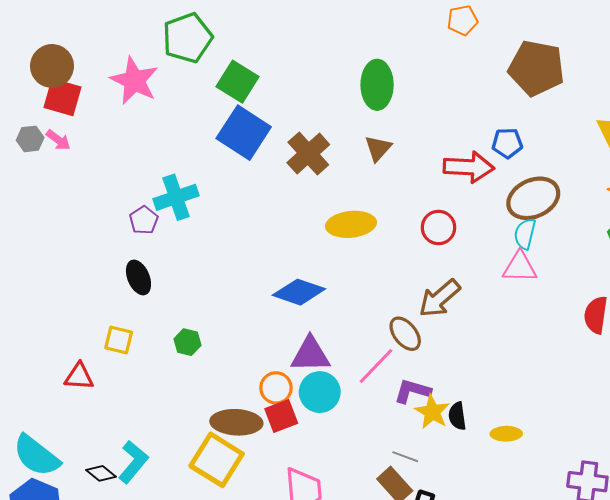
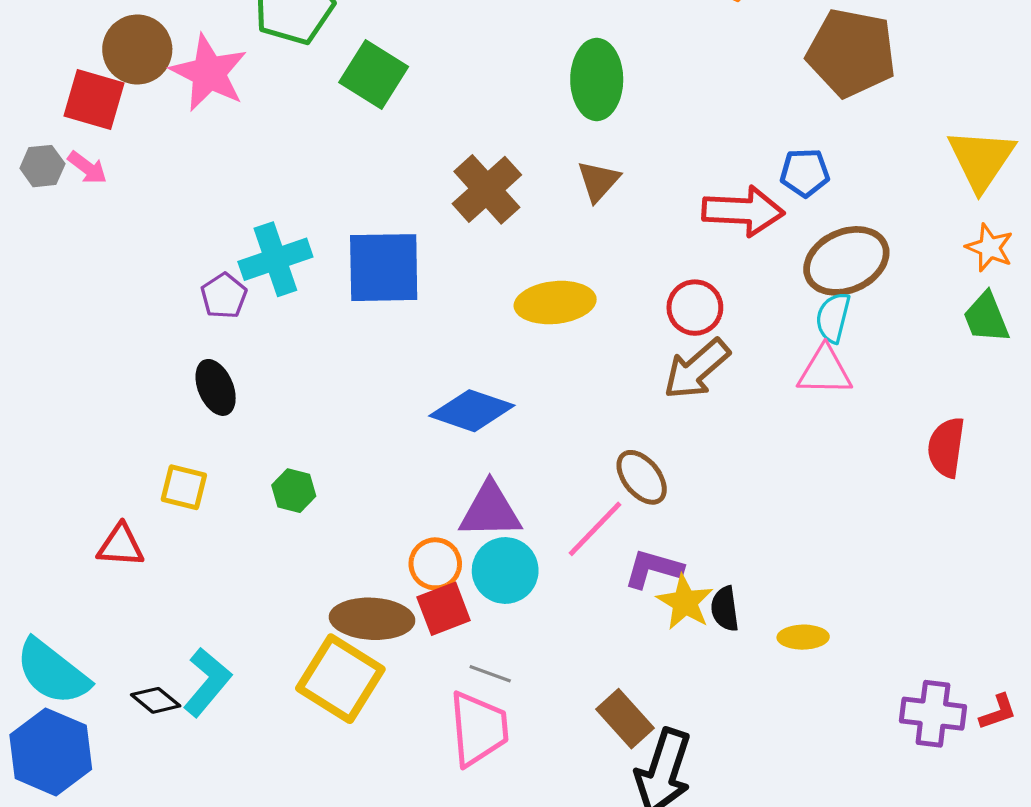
brown circle: (52, 66) -> (137, 50), moved
blue square: (244, 133) -> (384, 268), moved, turned -34
brown arrow: (440, 298) -> (697, 369), moved
gray line: (405, 457) -> (490, 674), moved

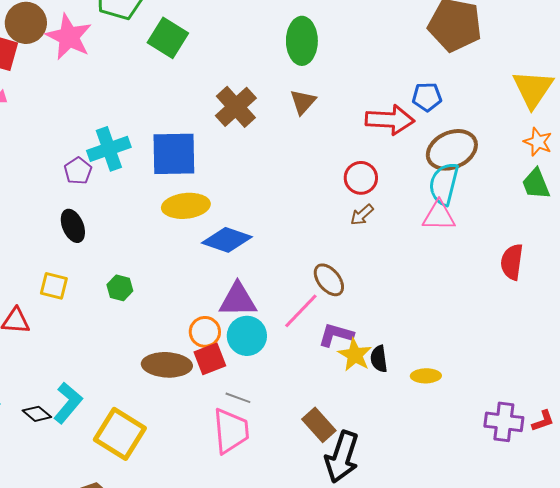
yellow ellipse: (555, 303) -> (186, 206), moved
cyan semicircle: (833, 318) -> (444, 184), size x1.4
brown arrow: (697, 369) -> (362, 215), size x0.6
yellow square: (340, 679) -> (120, 434), moved

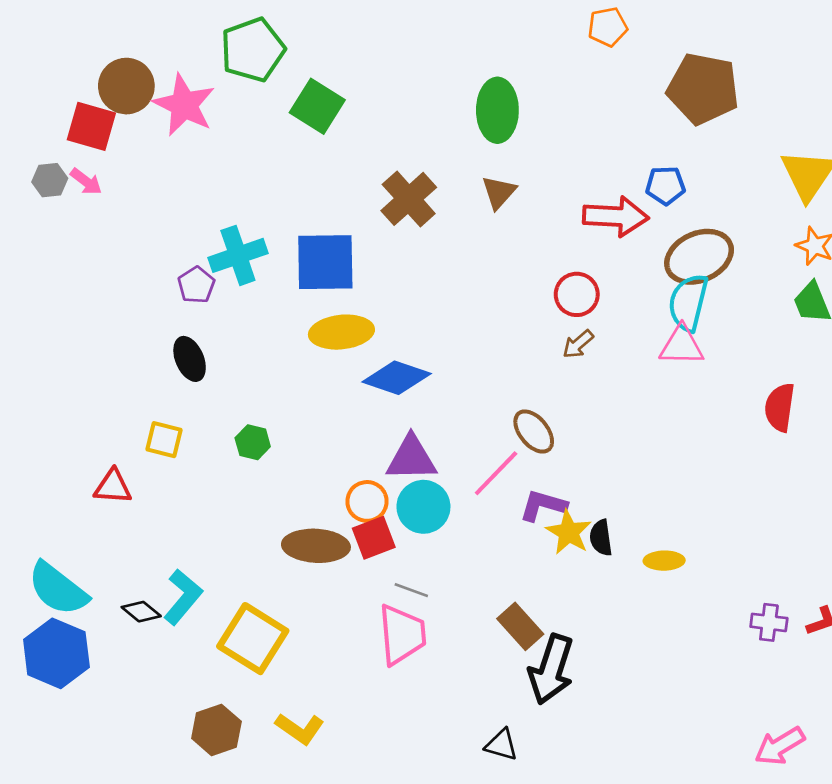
purple cross: (504, 422) -> (769, 622), size x0.7

